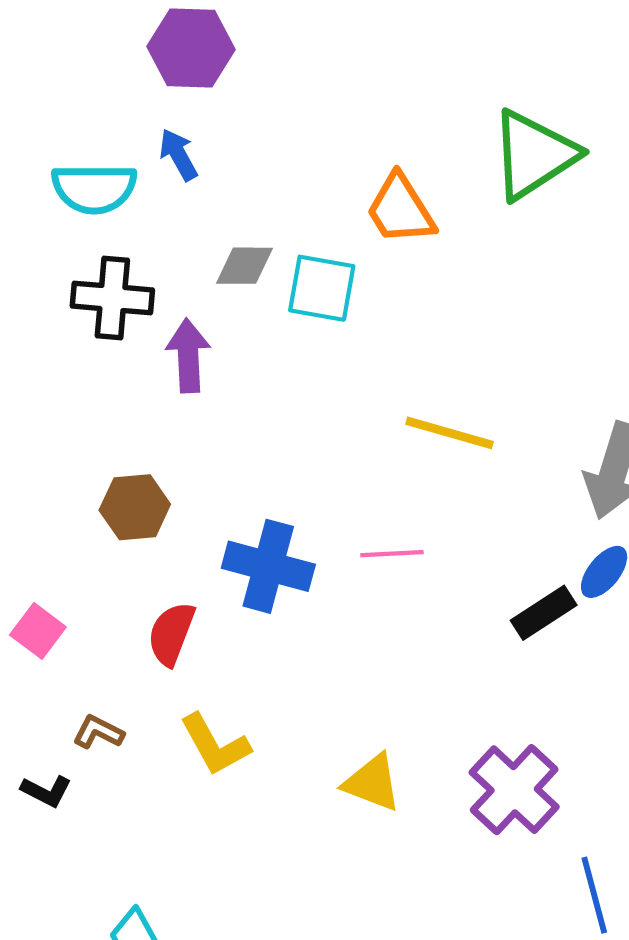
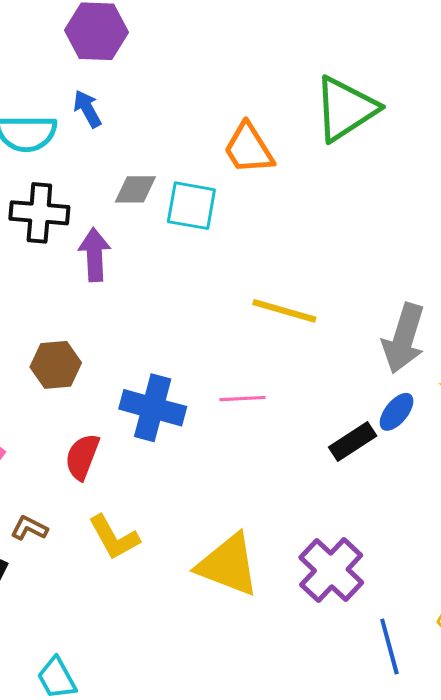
yellow triangle: (372, 783) -> (228, 565), size x1.5

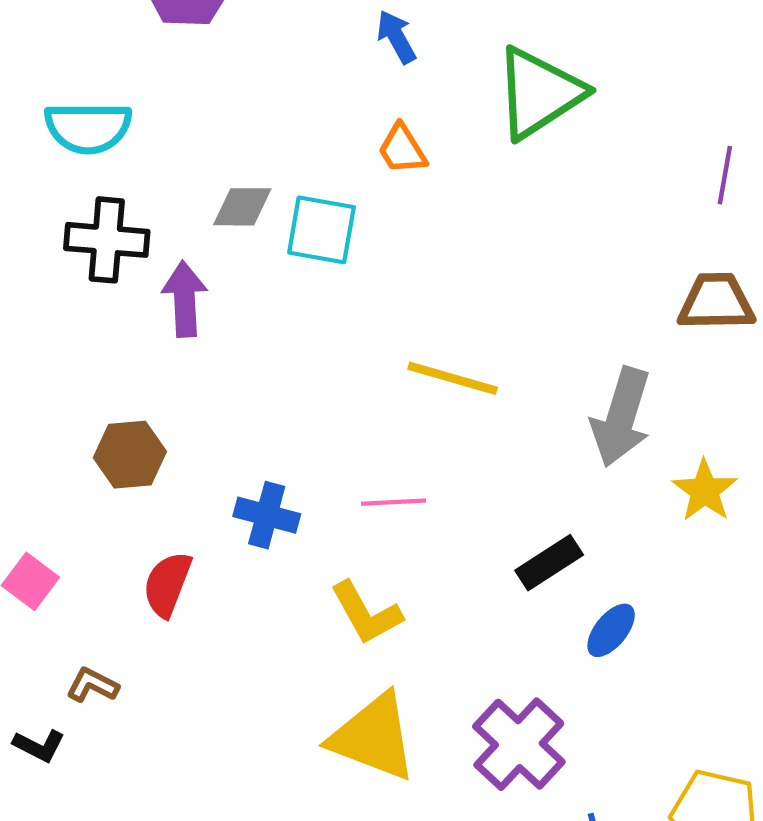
blue arrow: (87, 109) -> (396, 37), moved
orange trapezoid: (249, 149) -> (402, 149), size x0.7
blue cross: (153, 408) -> (267, 515), size x0.7
blue ellipse: (397, 412) -> (611, 630), moved
yellow L-shape: (114, 537) -> (366, 613), moved

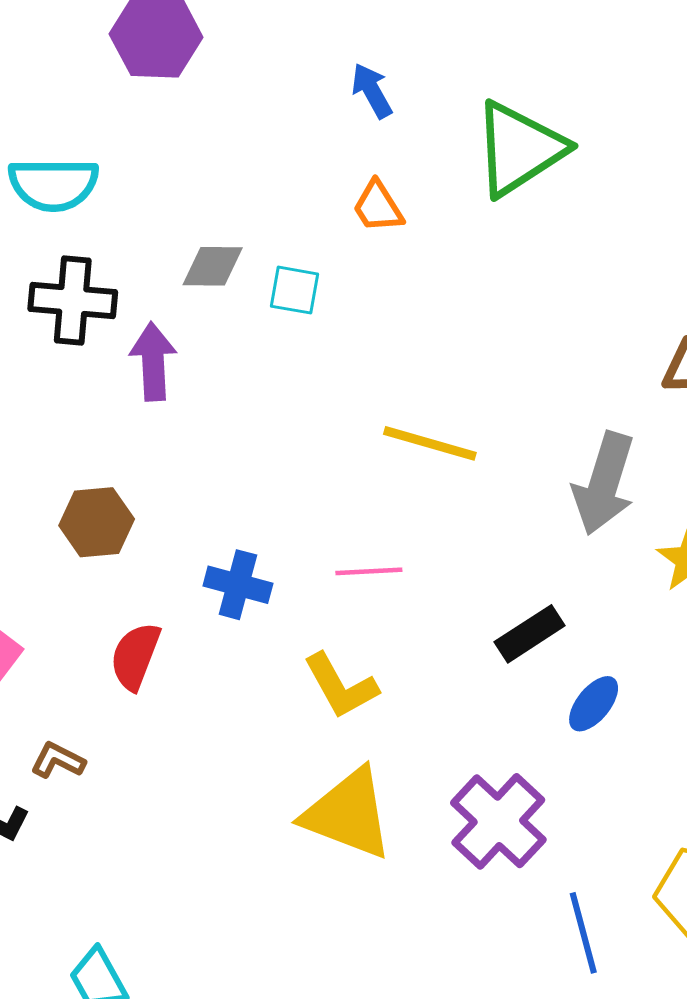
cyan square: (321, 230) -> (294, 290), size x0.7

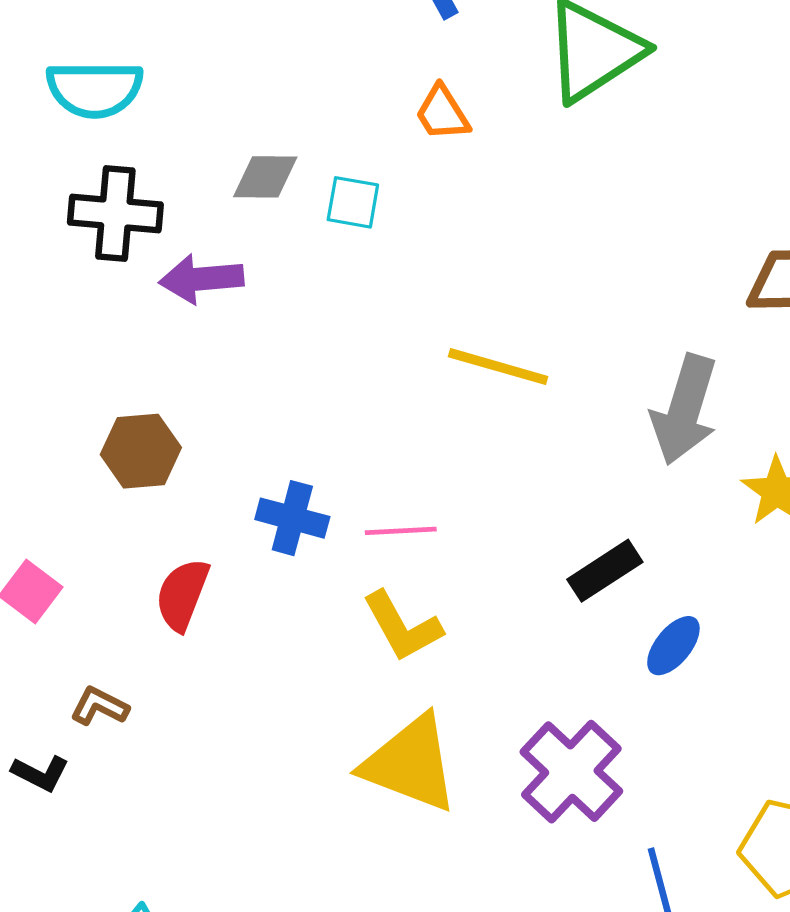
purple arrow: (153, 361) -> (201, 279), turned -92
pink line: (369, 571) -> (401, 531), moved

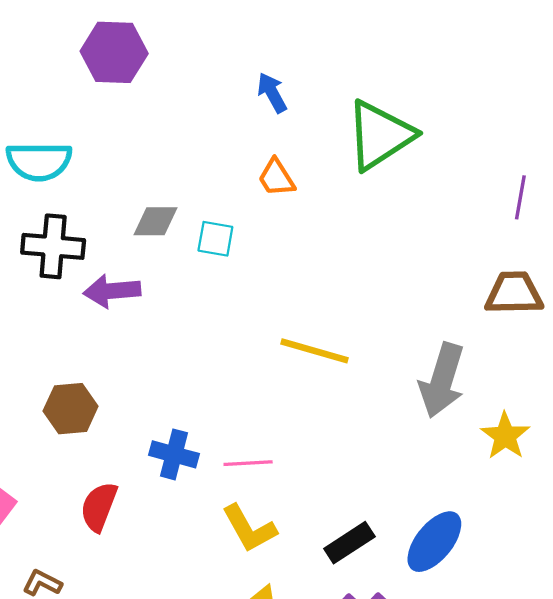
black rectangle: (605, 571) -> (349, 543), moved
blue ellipse: (673, 646) -> (434, 542), size x1.5

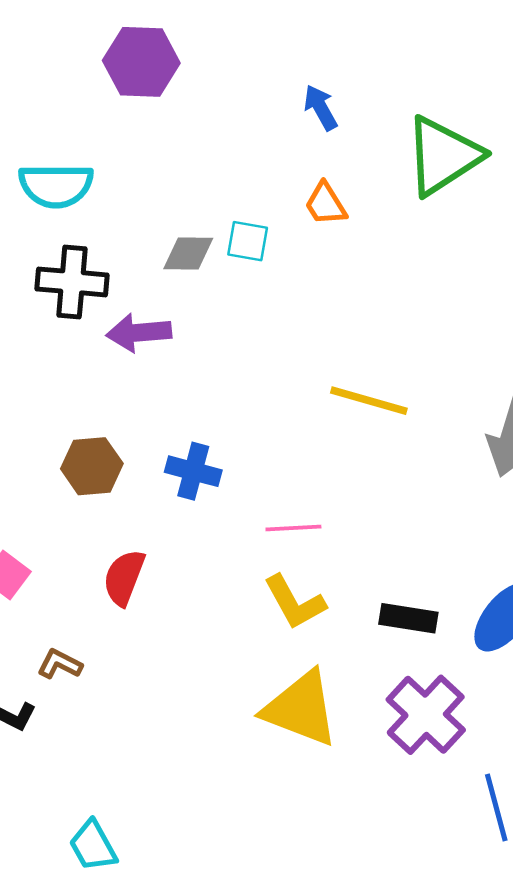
cyan square: (215, 239) -> (248, 241), moved
blue cross: (174, 454) -> (193, 471), moved
black rectangle: (349, 543) -> (408, 618), turned 42

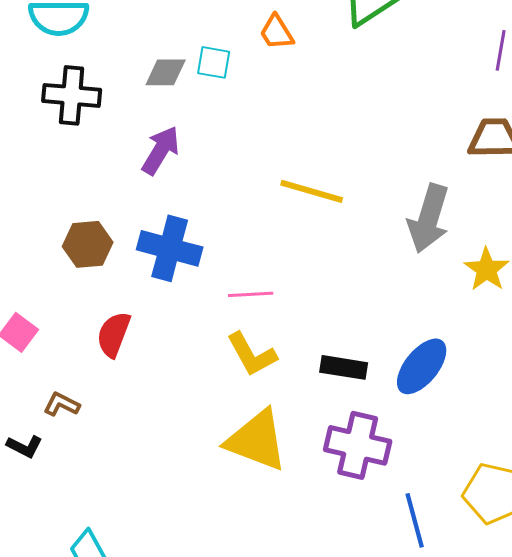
purple arrow: (139, 333) -> (161, 150), moved, turned 126
blue cross: (193, 471) -> (170, 248), size x1.4
purple cross: (426, 715) -> (358, 445), turned -30

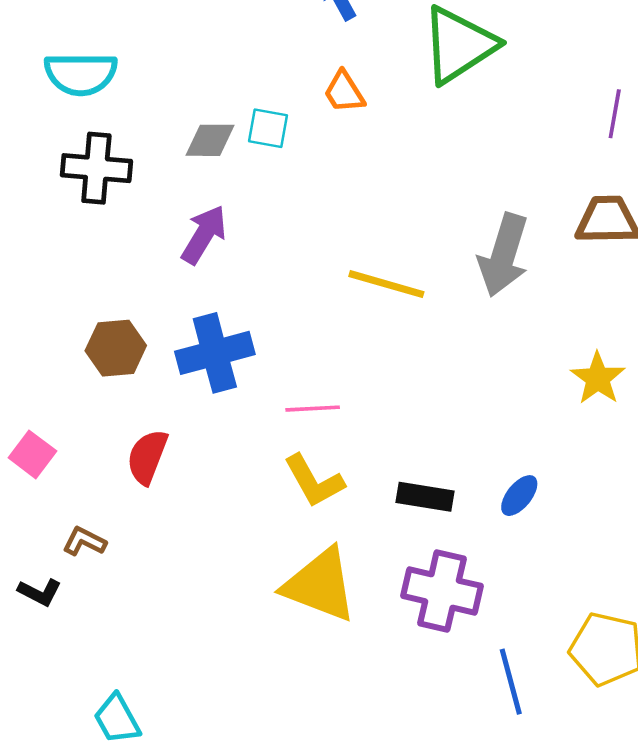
gray arrow: (429, 218) -> (504, 255), moved
blue cross: (170, 248) -> (215, 353), turned -30
blue ellipse: (422, 366) -> (519, 496), size x0.6

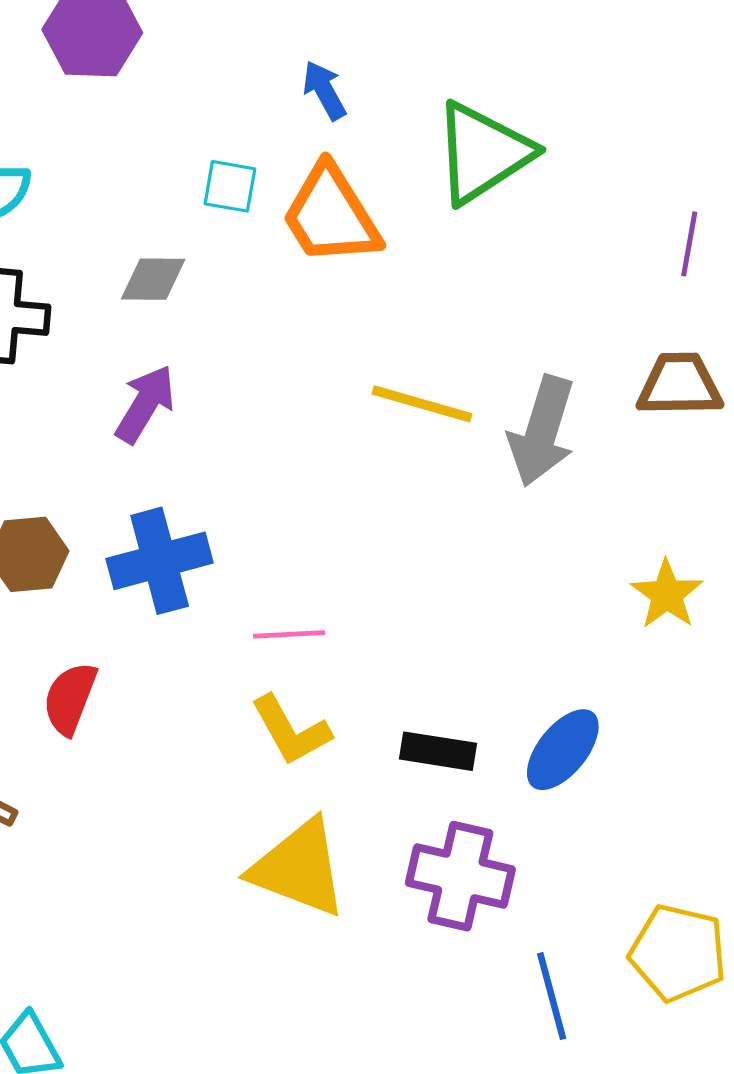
orange trapezoid: (344, 92) -> (331, 215), size x1.8
cyan square: (268, 128) -> (230, 186), moved
yellow line: (386, 284) -> (422, 404), moved
blue ellipse: (519, 496) -> (563, 750), size x1.5

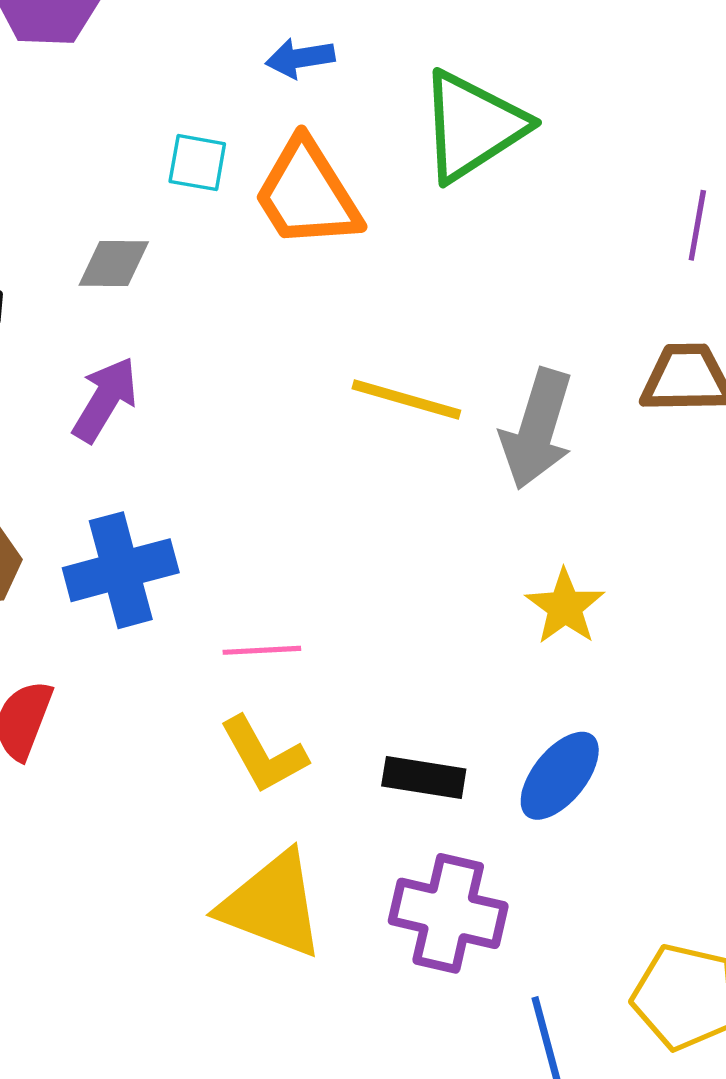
blue arrow: (324, 90) -> (300, 58), turned -70
yellow star: (667, 594) -> (565, 607), moved

